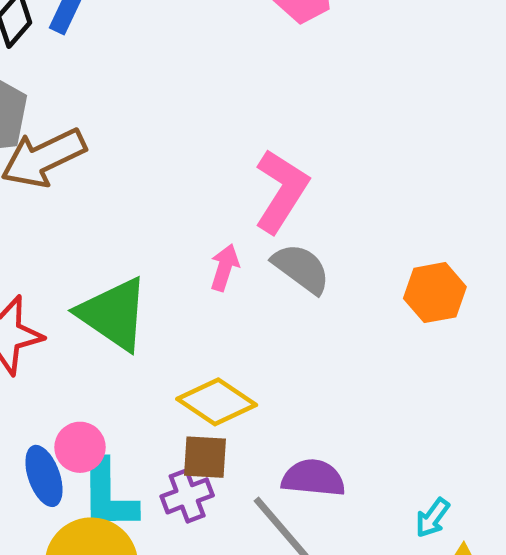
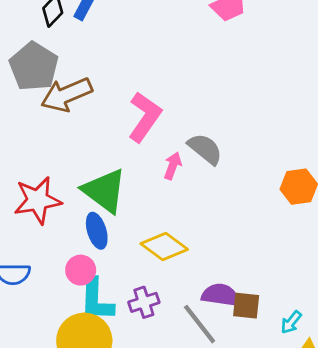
pink L-shape: (281, 191) -> (145, 117), moved
gray semicircle: (301, 268) -> (205, 149), moved
brown square: (205, 457) -> (246, 306), moved
blue ellipse: (44, 476) -> (97, 231), moved

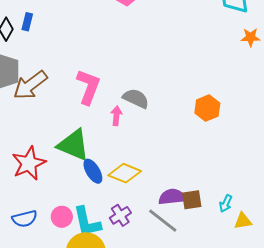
blue ellipse: (97, 231) -> (93, 171), moved
pink circle: (81, 270) -> (62, 217), moved

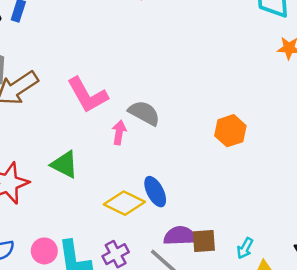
pink L-shape: (88, 87) -> (87, 95), turned 126
green triangle: (73, 145) -> (64, 165), size x0.7
blue ellipse: (93, 171) -> (155, 192), moved

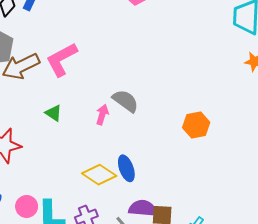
pink L-shape: (87, 95) -> (62, 59), moved, turned 84
green triangle: (64, 165) -> (54, 113), moved, size x0.7

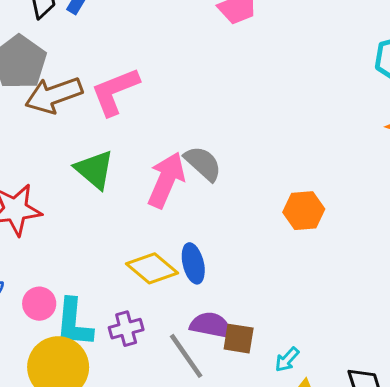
green triangle: (54, 113) -> (94, 170), size x1.6
pink arrow: (102, 115) -> (166, 180), size x1.8

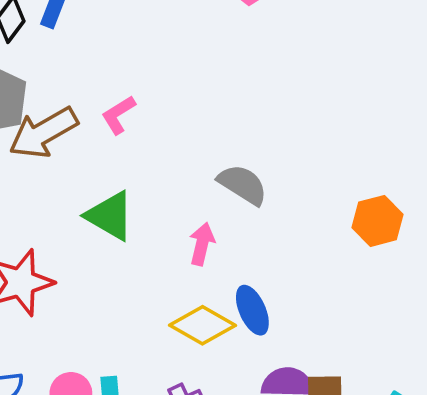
pink L-shape: (115, 91) -> (118, 115), size x0.6
pink arrow: (166, 180) -> (202, 244), moved, size x0.6

